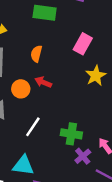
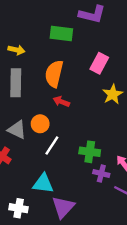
orange semicircle: (36, 54) -> (54, 74), size x1.6
orange circle: (21, 89) -> (40, 124), moved
purple cross: (83, 156) -> (101, 173), turned -35

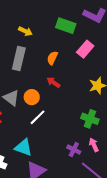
pink rectangle: (99, 63) -> (85, 49), moved
orange semicircle: (54, 74) -> (52, 58), size x0.6
green cross: (90, 152) -> (90, 119), moved

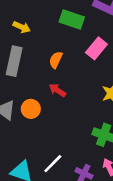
white line: (38, 117) -> (53, 164), moved

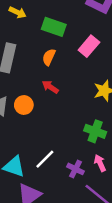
green rectangle: (72, 20) -> (54, 27), moved
yellow arrow: (22, 27) -> (18, 12), moved

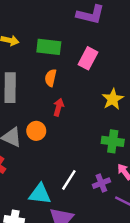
red arrow: (50, 87) -> (58, 107), turned 84
purple cross: (75, 169) -> (101, 183), turned -35

